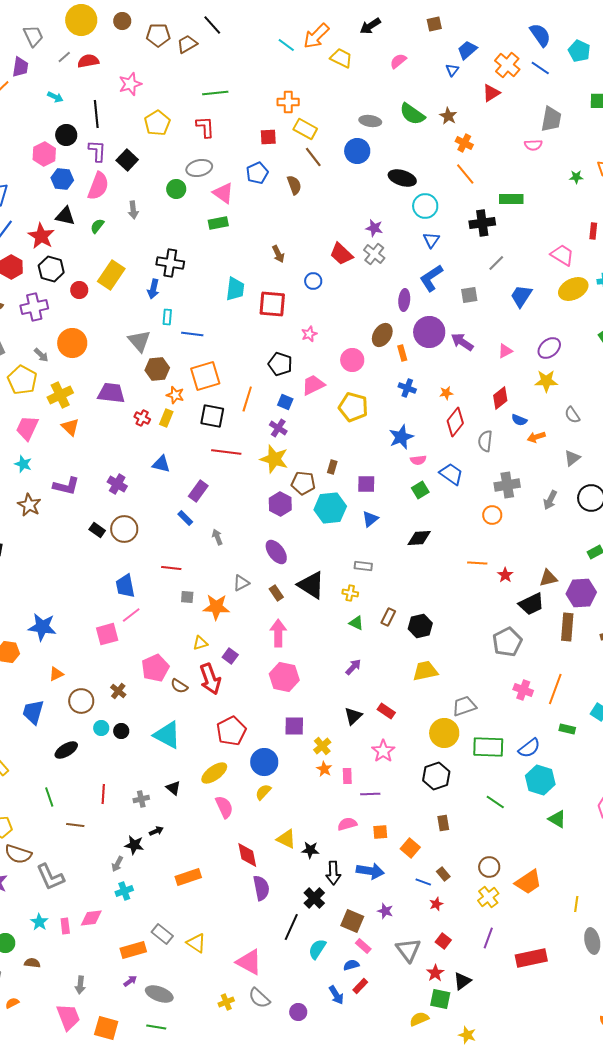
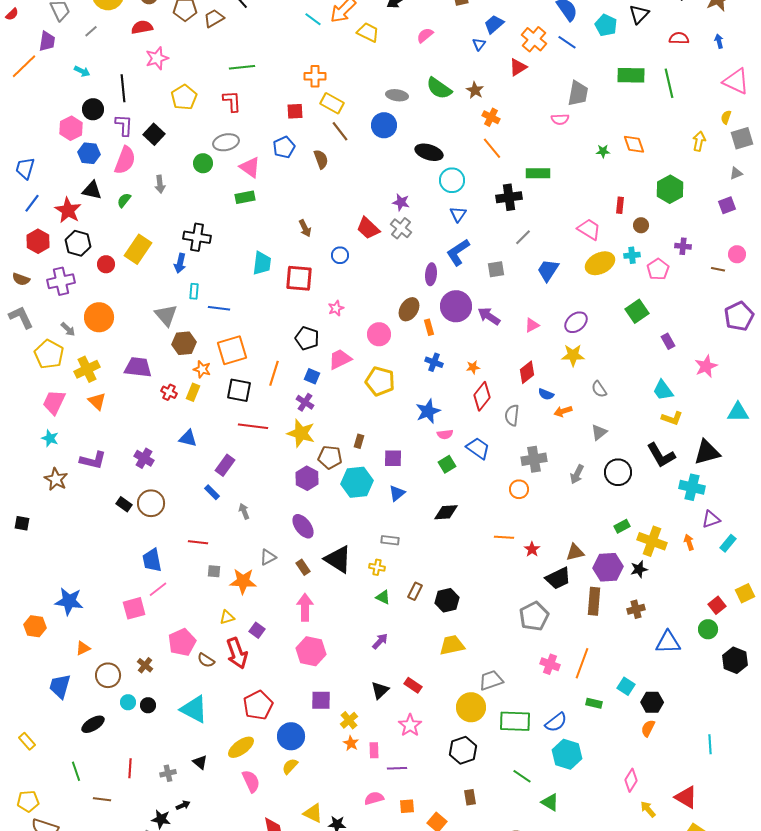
red semicircle: (88, 61) -> (142, 27), moved
green triangle: (557, 819) -> (550, 802), moved

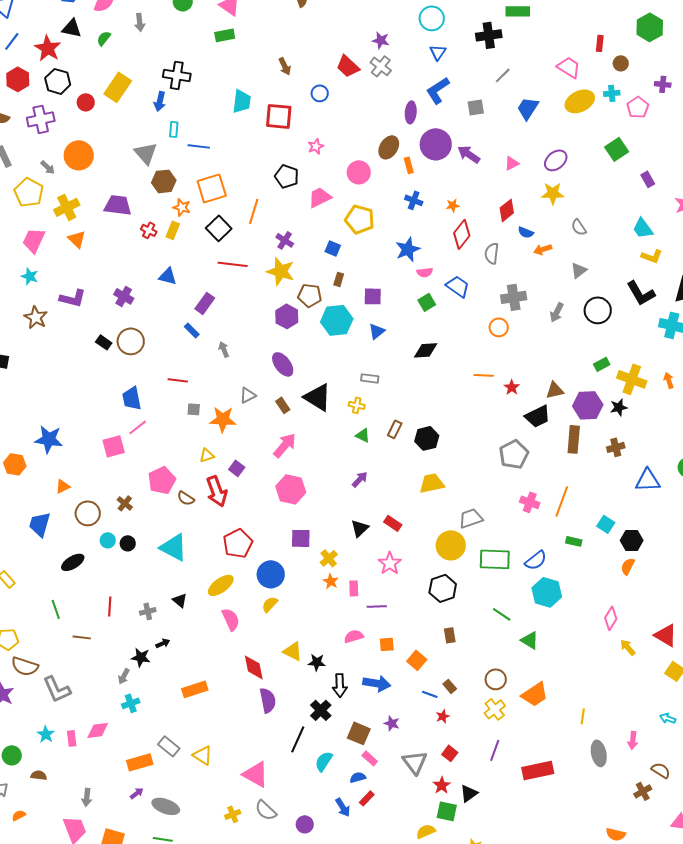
blue square: (312, 376) -> (333, 248), moved
black square: (239, 390) -> (219, 228), turned 35
pink arrow: (305, 607) -> (285, 445), turned 40

